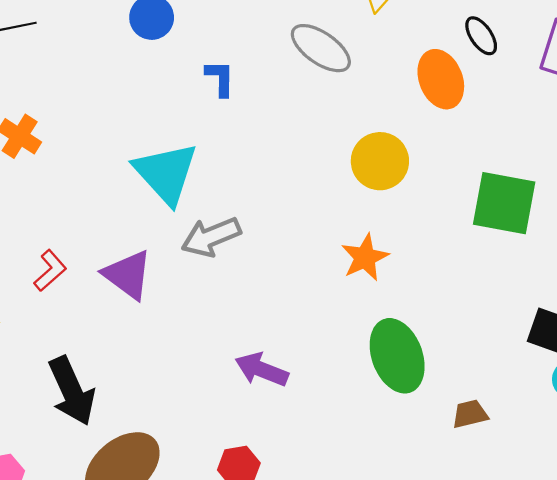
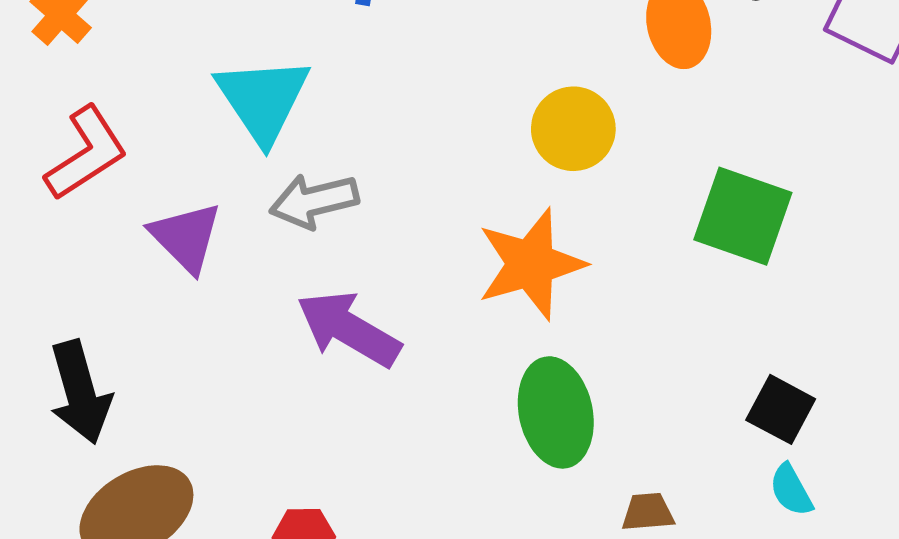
orange star: (365, 257) -> (531, 264), size x1.6
red L-shape: (50, 271) -> (86, 153), moved, size x1.6
purple arrow: (262, 370) -> (349, 329), moved, size x1.4

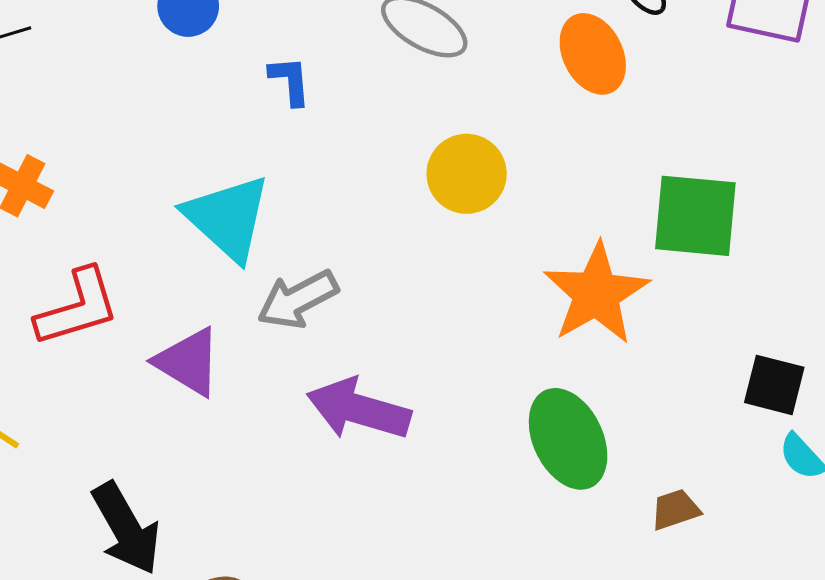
yellow circle: (573, 129) -> (467, 174), moved
red L-shape: (86, 153) -> (77, 307), turned 30
orange star: (531, 264) -> (596, 294), moved

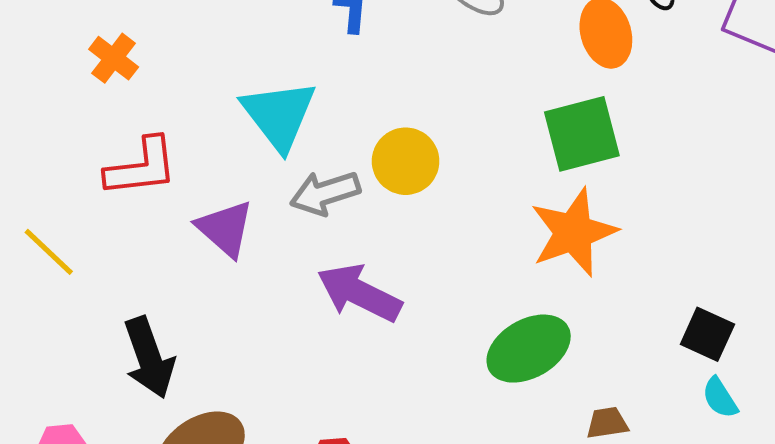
yellow circle: (467, 174) -> (406, 161), moved
green square: (695, 216) -> (582, 134), moved, turned -30
green ellipse: (568, 439) -> (529, 349), turned 76

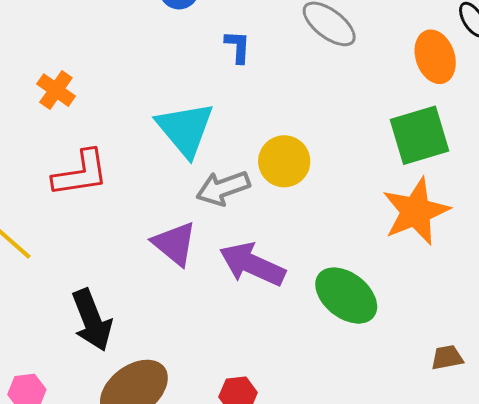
purple triangle: (225, 229) -> (175, 244), moved
green ellipse: (529, 349) -> (346, 296), moved, turned 70

